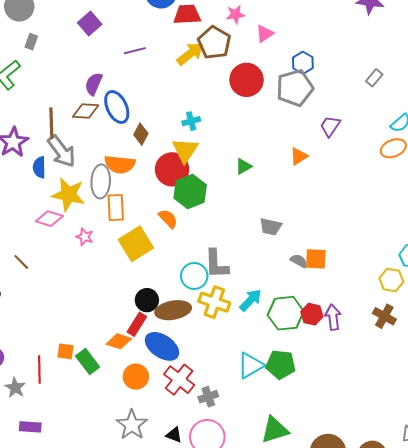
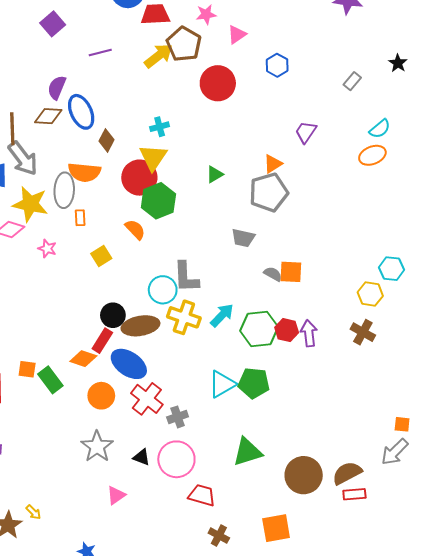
gray pentagon: (295, 88) -> (269, 192), moved
orange rectangle: (116, 208) -> (80, 218), size x0.6
yellow square: (136, 244) -> (101, 256), size x0.6

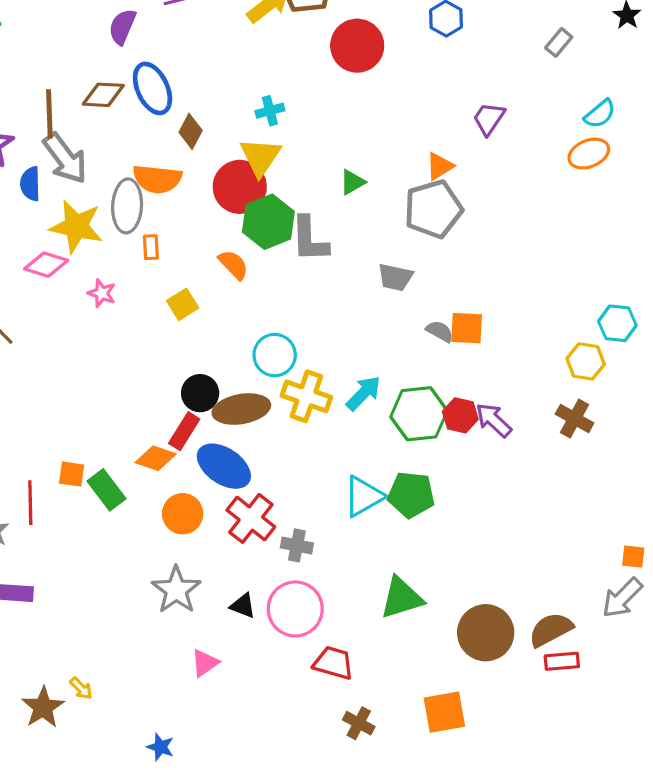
purple semicircle: (57, 87) -> (122, 27), moved
gray L-shape: (186, 277) -> (310, 239), moved
purple arrow: (309, 333) -> (494, 420), turned -40
gray cross: (178, 417) -> (297, 545), turned 30

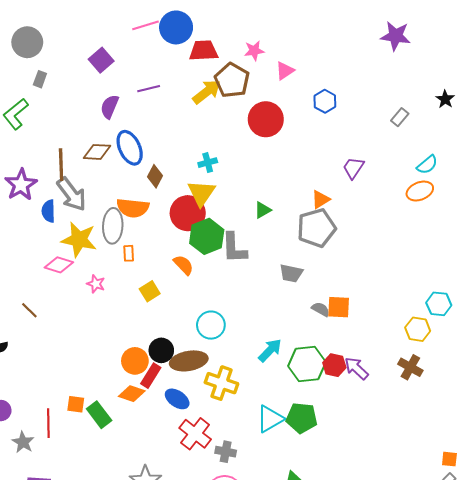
yellow cross: (306, 396) -> (221, 383), moved
blue ellipse: (224, 466) -> (177, 399), size x0.7
orange circle: (183, 514) -> (135, 361), moved

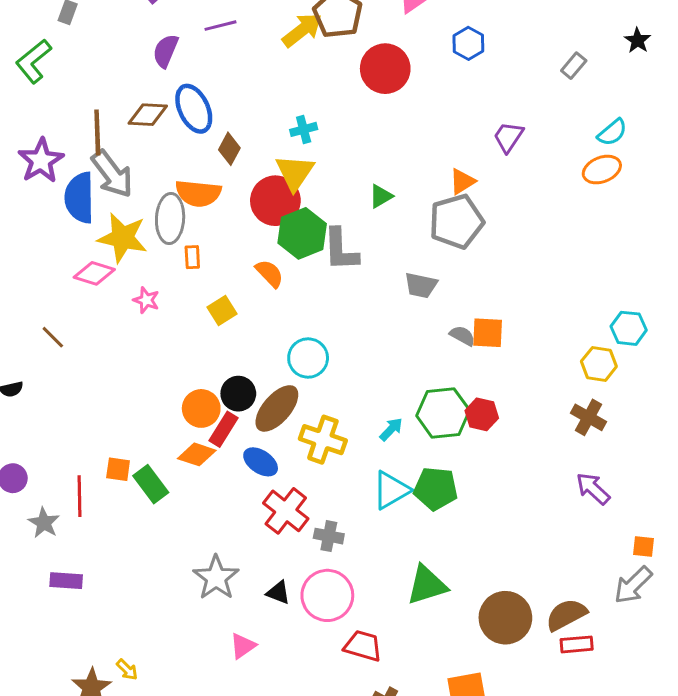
blue semicircle: (48, 211) -> (80, 198), size x1.6
cyan arrow: (270, 350) -> (391, 429), moved, size x0.7
brown ellipse: (189, 361) -> (277, 408), turned -39
purple arrow: (357, 368) -> (593, 489), moved

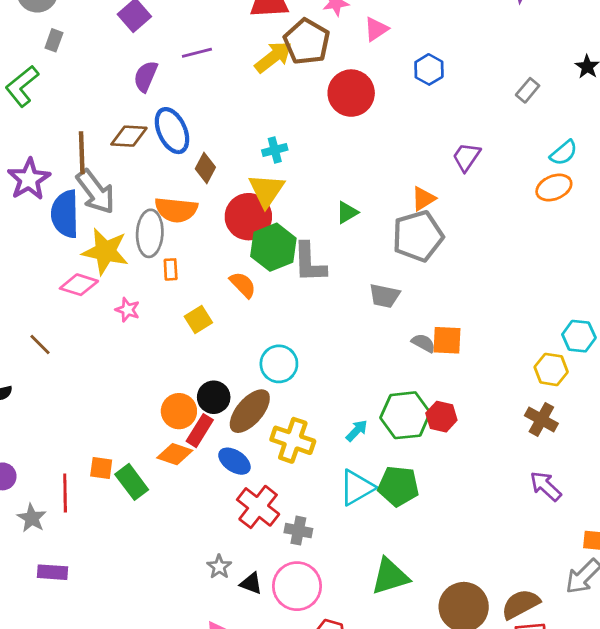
gray star: (216, 578) -> (219, 567), moved, size x0.6

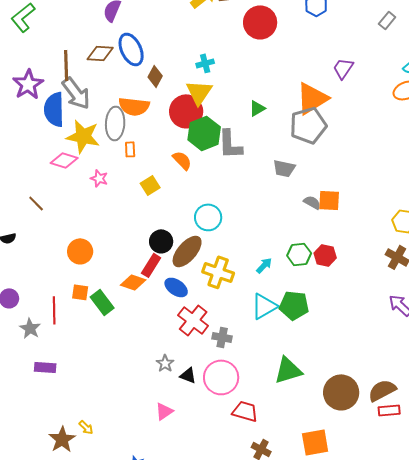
orange triangle: (423, 199) -> (312, 98), size x1.8
orange circle: (179, 411) -> (80, 251), moved
green hexagon: (405, 415) -> (299, 254), size x0.7

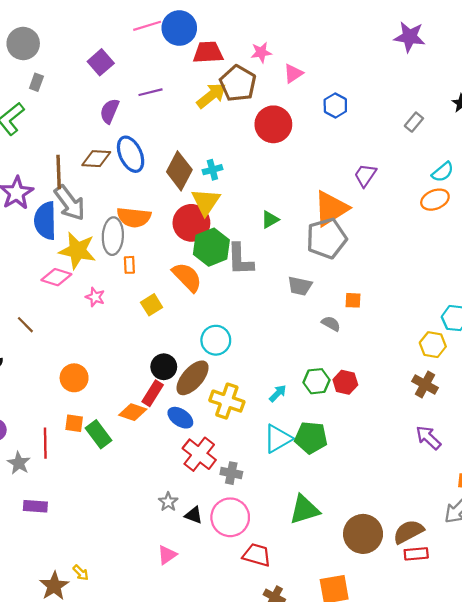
brown diamond: (155, 76) -> (179, 171), moved, size x1.6
orange semicircle: (182, 160) -> (187, 277), size x1.4
orange square: (329, 200) -> (353, 300), moved, size x0.7

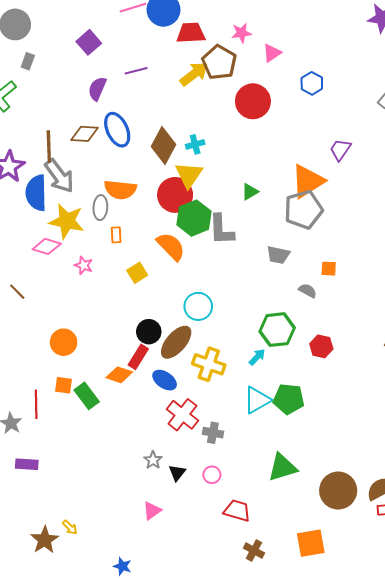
gray ellipse: (113, 236) -> (100, 208), size x0.7
green hexagon: (317, 381) -> (277, 330), moved, size x1.4
black triangle: (194, 515) -> (177, 473), turned 48
pink circle: (230, 517) -> (212, 475), size x0.5

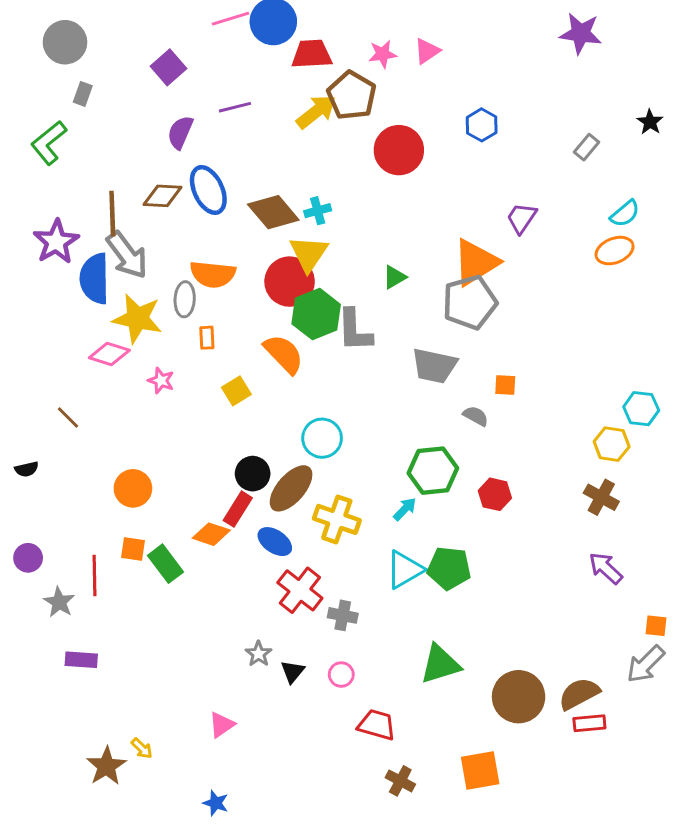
pink triangle: (272, 53) -> (427, 51), moved
brown diamond: (163, 145) -> (273, 212), turned -68
gray trapezoid: (278, 255) -> (434, 366), size x1.4
pink triangle: (152, 511) -> (222, 725), moved

